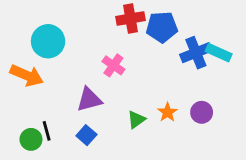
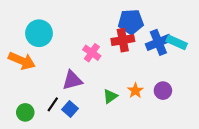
red cross: (131, 18) -> (123, 40), moved
black line: (47, 131) -> (53, 104), moved, turned 49

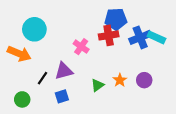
black line: (53, 104) -> (43, 78), moved
blue square: (70, 109) -> (62, 96), turned 32

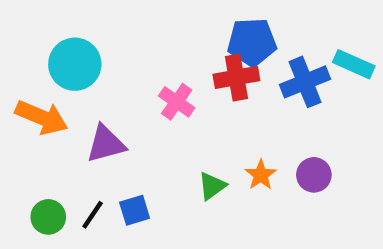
cyan rectangle: (156, 37) -> (354, 64), moved
purple triangle: (64, 71) -> (106, 144), moved
black line: (43, 78) -> (93, 215), moved

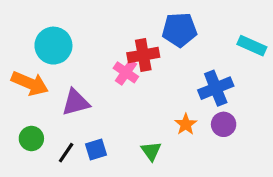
red cross: (236, 77) -> (143, 55), moved
blue cross: (305, 82) -> (216, 88), moved
green triangle: (212, 186) -> (151, 151), moved, turned -30
green circle: (48, 217) -> (31, 139), moved

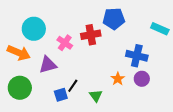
pink cross: (126, 72) -> (65, 43), moved
blue cross: (216, 88) -> (137, 56), turned 35
green circle: (31, 139) -> (20, 88), size x1.5
black line: (66, 153) -> (73, 86), moved

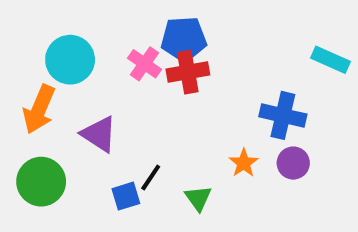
blue pentagon: (114, 19) -> (184, 39), moved
pink cross: (65, 43) -> (144, 64), moved
orange arrow: (19, 53) -> (39, 109), turned 90
purple triangle: (48, 65) -> (99, 134), turned 48

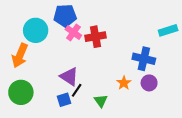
blue pentagon: (184, 39) -> (65, 16), moved
cyan rectangle: (330, 60) -> (168, 30), turned -42
purple triangle: (99, 134) -> (69, 77), moved

